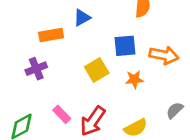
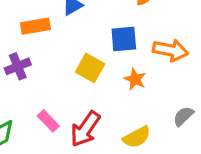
yellow square: (97, 70) -> (90, 68), turned -30
orange star: (134, 79) -> (135, 79), turned 30

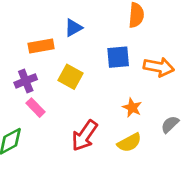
yellow square: (90, 68) -> (71, 77), moved
orange star: (135, 79) -> (132, 108), moved
pink rectangle: (48, 121) -> (35, 108), moved

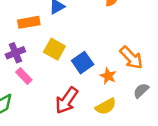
blue square: (118, 57) -> (83, 63), moved, turned -30
orange arrow: (159, 67) -> (131, 58), moved, turned 35

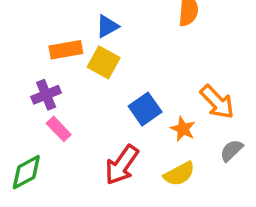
yellow square: (54, 49) -> (104, 62), moved

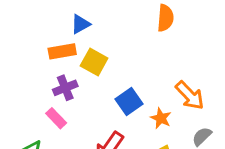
blue triangle: (107, 26) -> (80, 24), moved
purple cross: (46, 95) -> (65, 88), moved

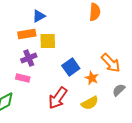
yellow square: (94, 62) -> (48, 41), turned -30
pink rectangle: (56, 118) -> (23, 78), turned -32

